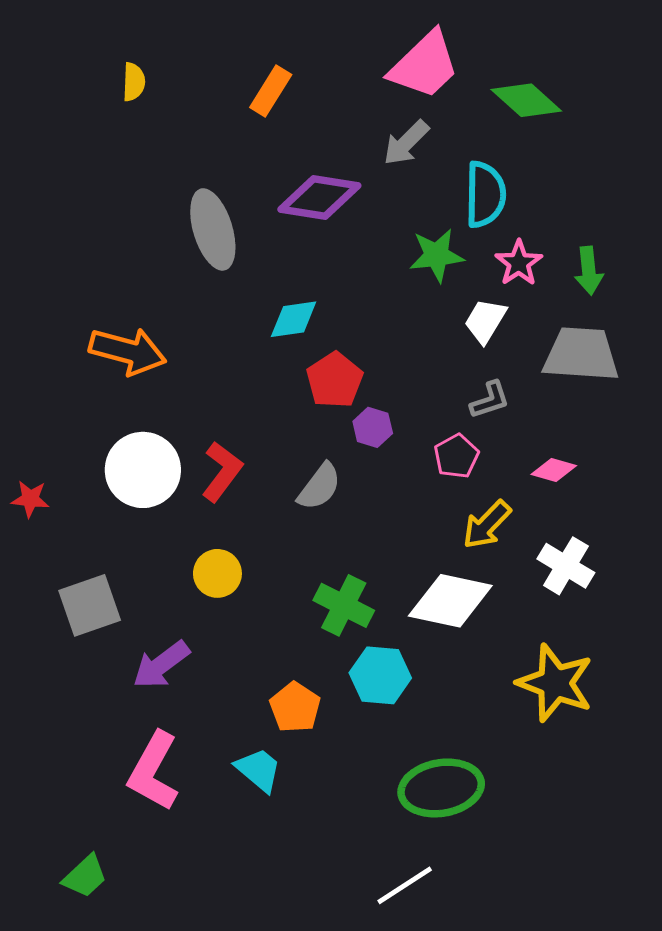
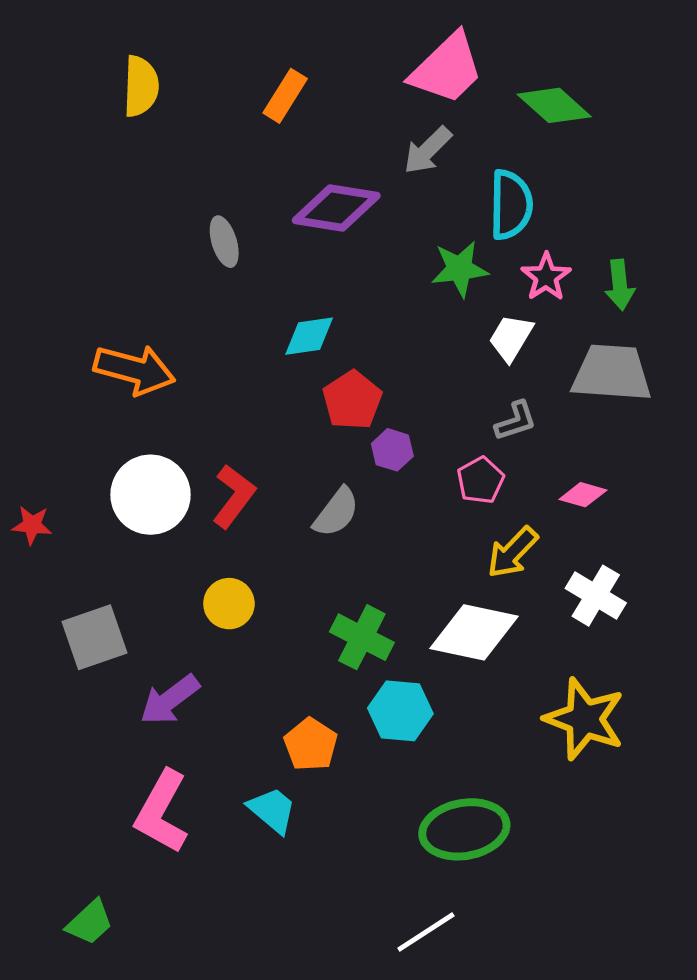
yellow semicircle: (134, 82) -> (141, 86), size x1.5
gray ellipse: (213, 229) -> (224, 242), size x0.6

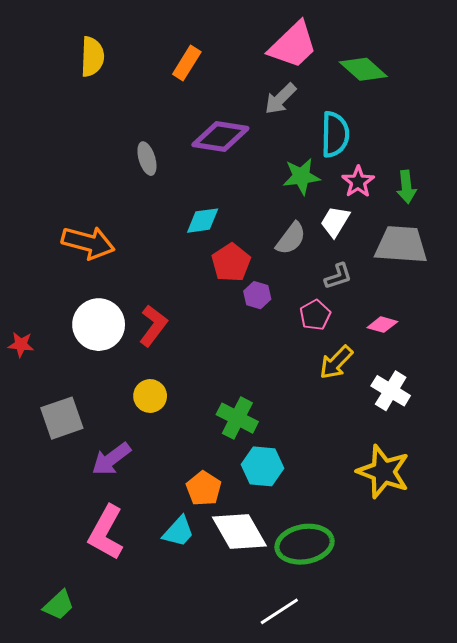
gray semicircle: (336, 512) -> (291, 238), moved
white diamond: (474, 632) -> (239, 532), moved, turned 48
cyan trapezoid: (272, 810) -> (178, 532), turned 92

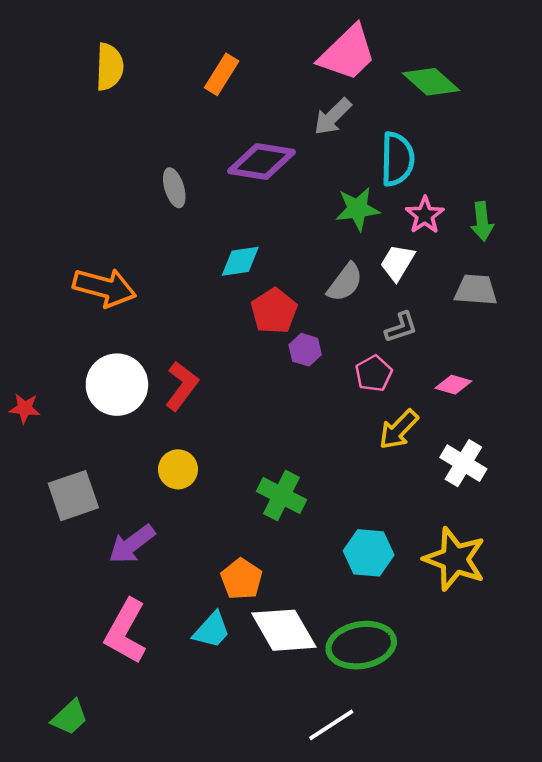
gray trapezoid: (401, 245) -> (476, 290), size x0.7
cyan hexagon: (263, 466) -> (369, 553), moved

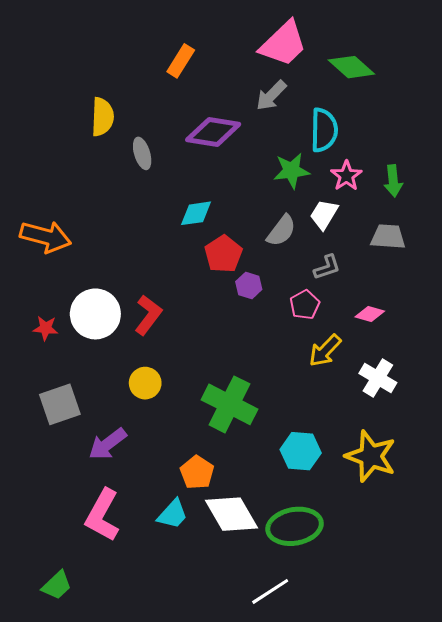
yellow semicircle: (109, 67) -> (102, 117), moved
orange arrow: (104, 287) -> (46, 237), moved
red star: (25, 408) -> (46, 328), moved
green cross: (281, 496) -> (230, 404), size x1.4

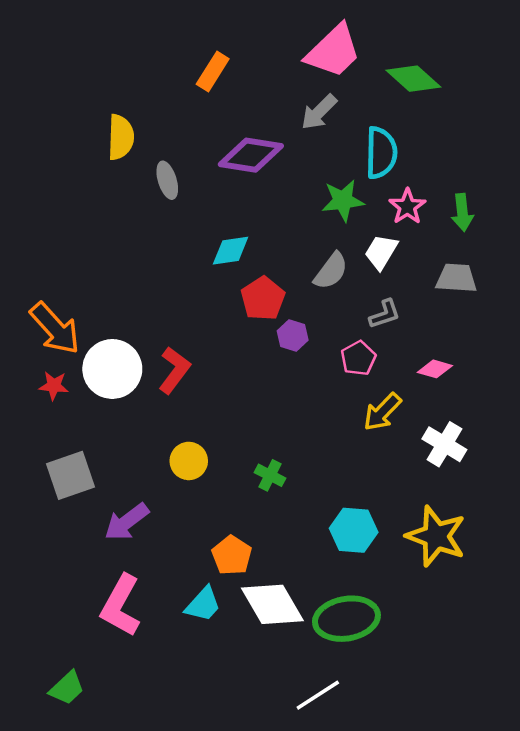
orange arrow: (46, 237) -> (55, 328), moved, turned 33
yellow circle: (145, 383) -> (189, 461), moved
green cross: (230, 404) -> (270, 475), size x0.5

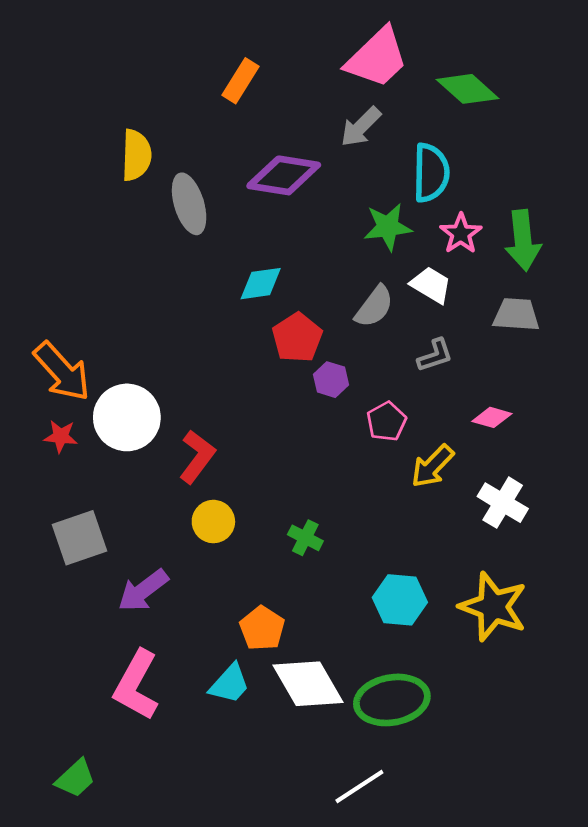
gray ellipse: (167, 180) -> (189, 204), size x1.4
green arrow: (462, 212) -> (523, 240), size x1.4
white trapezoid: (381, 252) -> (431, 285), turned 90
pink pentagon: (358, 358) -> (386, 421), moved
red L-shape: (174, 370) -> (197, 457), moved

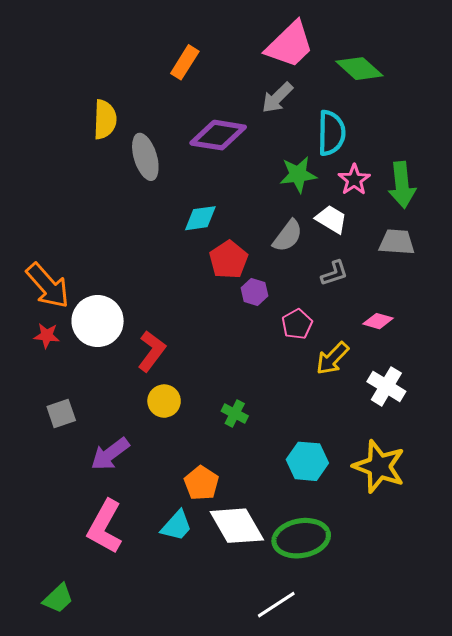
gray square: (80, 538) -> (61, 413), size x0.7

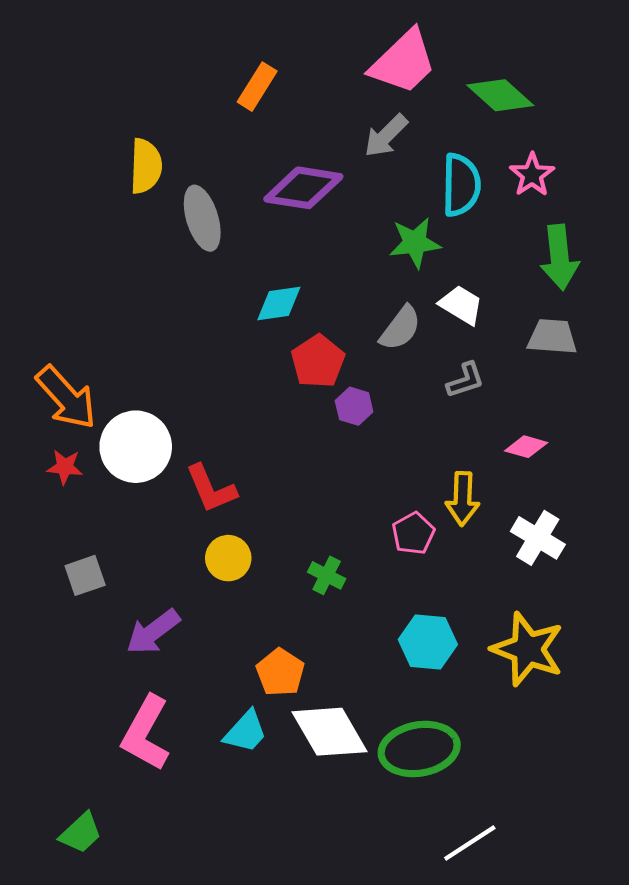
pink star: (354, 180) -> (532, 175), moved
pink pentagon: (297, 324) -> (413, 533), moved
red L-shape: (152, 351) -> (211, 489), turned 120
yellow arrow: (332, 358) -> (463, 499), turned -42
white line: (276, 605) -> (470, 843), moved

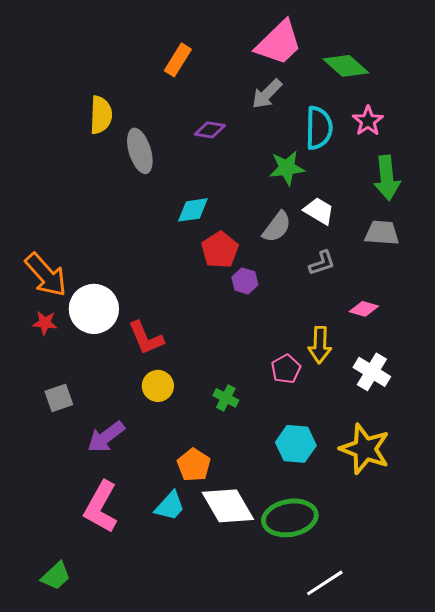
purple diamond: (303, 188) -> (210, 130), size x0.6

